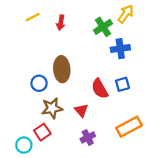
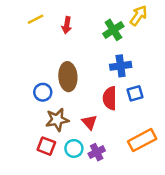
blue cross: (120, 49) -> (121, 66), moved
red semicircle: (100, 89) -> (110, 98), turned 30
red square: (42, 132) -> (46, 146), turned -35
cyan circle: (24, 145) -> (74, 148), moved

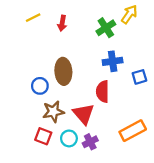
blue square: (135, 93) -> (139, 77), moved
red triangle: (89, 122) -> (83, 114), size x1.5

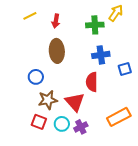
green cross: (106, 28) -> (95, 25), turned 30
brown ellipse: (63, 71) -> (57, 51), moved

